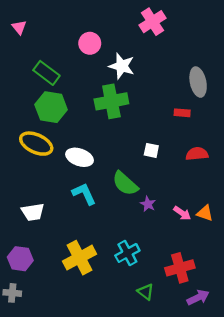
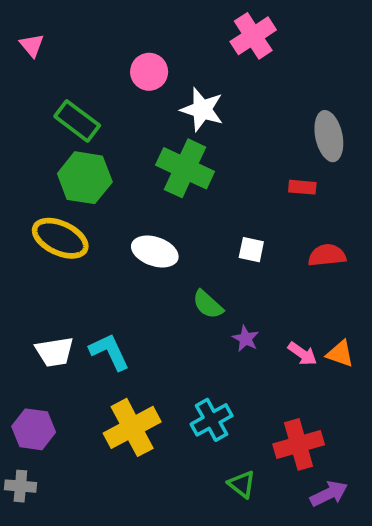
green cross: (111, 101) -> (185, 168), turned 36
white ellipse: (80, 157) -> (155, 251), moved
green semicircle: (125, 183) -> (208, 304), size x0.7
cyan L-shape: (84, 194) -> (109, 352), moved

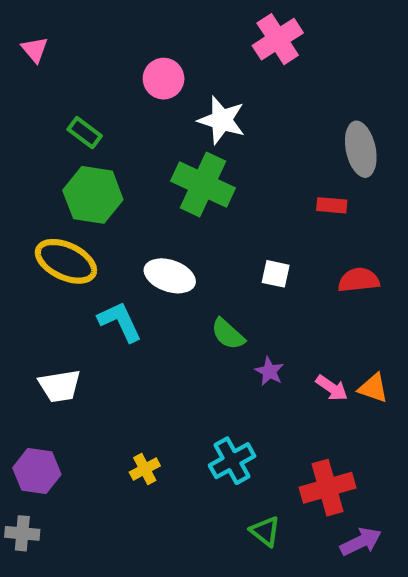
green rectangle: (77, 121) -> (85, 133), size x0.7
cyan L-shape: (109, 352) -> (120, 322), moved
yellow cross: (132, 427) -> (145, 469), size x0.5

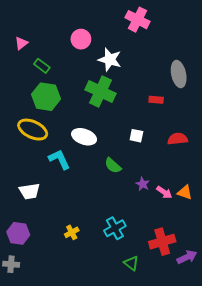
pink cross: (278, 39) -> (138, 20), turned -30
pink triangle: (35, 50) -> (21, 43), moved, turned 32
red rectangle: (332, 205) -> (156, 100), moved
purple star: (269, 371) -> (143, 184), moved
purple arrow: (361, 542) -> (187, 257), moved

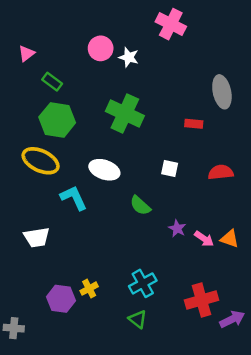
white star: (110, 60) -> (129, 57), moved, size x0.7
purple hexagon: (18, 233) -> (61, 299), moved
green triangle: (131, 263) -> (138, 319), moved

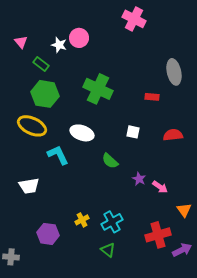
pink triangle: (26, 53) -> (21, 42), turned -32
white star: (129, 57) -> (59, 45), moved
orange triangle: (230, 239) -> (184, 210), moved, turned 35
yellow cross: (89, 289) -> (82, 220), moved

